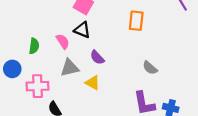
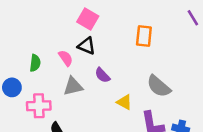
gray semicircle: (150, 68) -> (159, 86), size x1.5
yellow triangle: (93, 83) -> (124, 102), moved

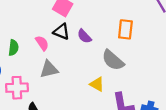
orange rectangle: (144, 36) -> (125, 29), moved
purple semicircle: (102, 75) -> (84, 36), moved
gray semicircle: (159, 86) -> (113, 60), moved

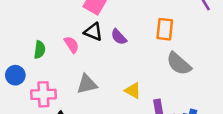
gray semicircle: (113, 60) -> (179, 64), moved
gray triangle: (49, 69) -> (87, 84), moved

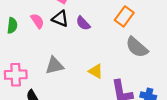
orange rectangle: (165, 29) -> (124, 16), turned 30
pink semicircle: (72, 45) -> (37, 21), moved
green semicircle: (40, 50) -> (12, 26), moved

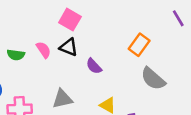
purple semicircle: (83, 23) -> (94, 66), moved
green semicircle: (12, 26) -> (16, 55), turned 91

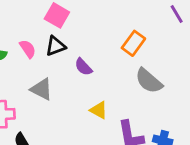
black triangle: (69, 47) -> (56, 46), turned -42
gray triangle: (62, 99) -> (42, 89), moved, turned 40

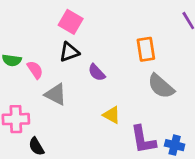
orange rectangle: (133, 43) -> (146, 49), turned -45
pink semicircle: (28, 49) -> (35, 70), moved

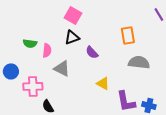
pink semicircle: (35, 70) -> (47, 50), turned 40
gray semicircle: (161, 86) -> (139, 62), turned 145

